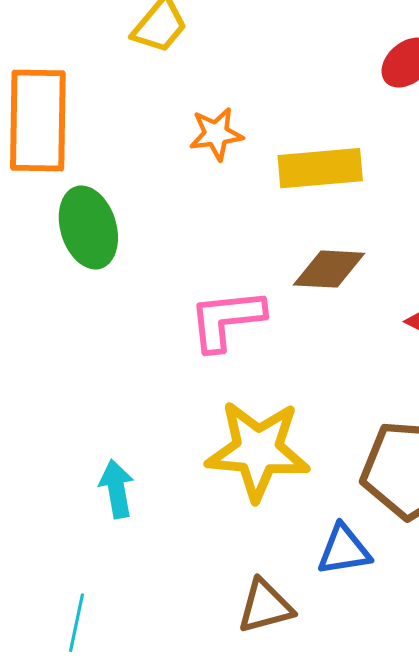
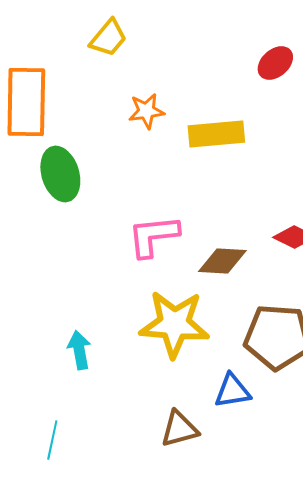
brown diamond: (329, 269) -> (222, 261), moved

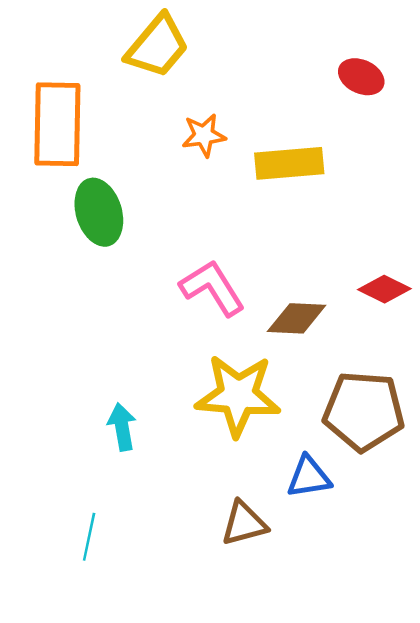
yellow trapezoid: (108, 38) -> (157, 46), size x1.4
red ellipse: (275, 63) -> (361, 77), turned 66
pink L-shape: (153, 236) -> (212, 288), turned 64

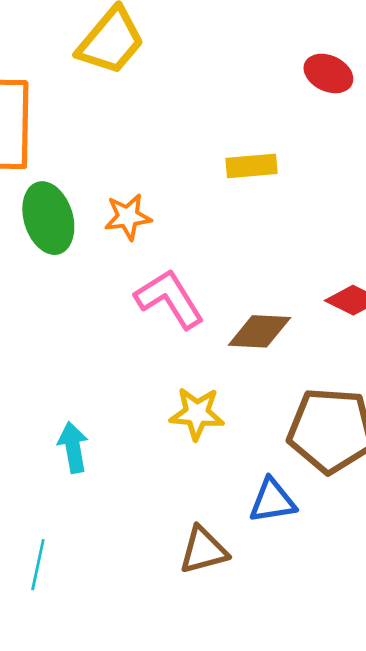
orange star: (204, 135) -> (128, 217), moved
yellow rectangle: (289, 163) -> (252, 166), size x0.7
yellow star: (238, 395) -> (197, 413), size x0.6

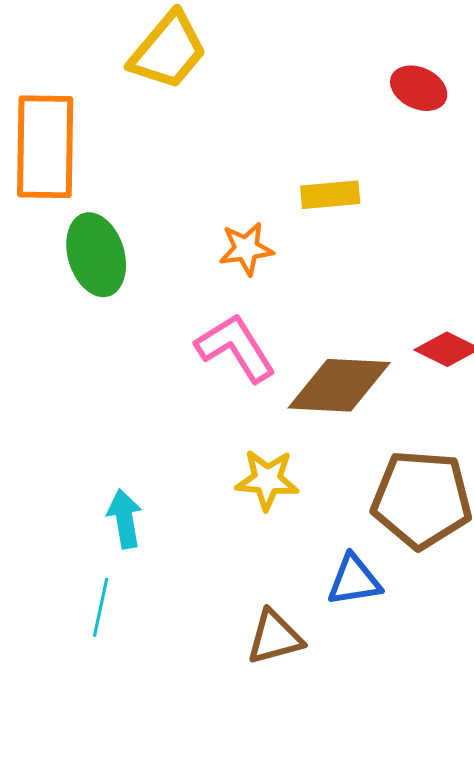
orange star: (128, 217) -> (246, 249), moved
brown diamond: (259, 331) -> (339, 385), size x1.4
cyan line: (38, 565) -> (101, 607), moved

